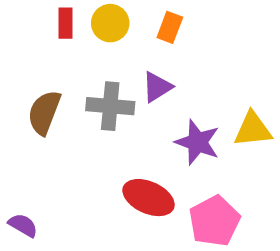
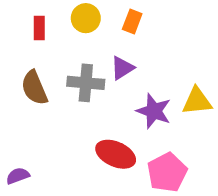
red rectangle: (66, 23) -> (39, 28), moved
brown semicircle: (44, 112) -> (34, 88), turned -44
purple semicircle: (23, 225) -> (18, 176), turned -50

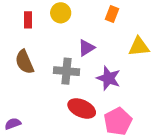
orange rectangle: (132, 21) -> (112, 14), moved
gray cross: (86, 83) -> (66, 71), moved
yellow triangle: (197, 101) -> (139, 47), moved

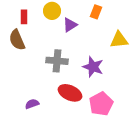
purple triangle: (86, 48) -> (70, 25), moved
brown semicircle: (24, 62) -> (17, 40), moved
purple semicircle: (13, 124) -> (32, 104), moved

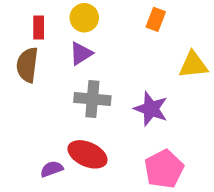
purple triangle: (70, 25) -> (81, 53), moved
brown semicircle: (17, 40) -> (27, 65), turned 30
red ellipse: (70, 93) -> (87, 154), moved

